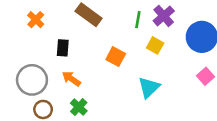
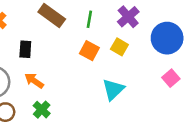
green line: (138, 20) -> (89, 19), moved
orange square: (116, 57) -> (89, 51), moved

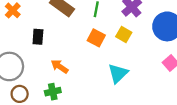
orange arrow: (34, 81) -> (60, 66), moved
green cross: (42, 110) -> (53, 92), turned 35

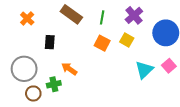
cyan triangle: (118, 73) -> (144, 70), moved
green cross: (53, 92) -> (54, 84), moved

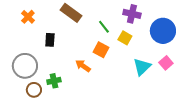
purple cross: (134, 15) -> (132, 14), turned -36
green line: (102, 17) -> (104, 27), moved, turned -48
orange square: (102, 43) -> (101, 50), moved
orange arrow: (69, 69) -> (83, 66), moved

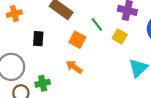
orange cross: (28, 17) -> (14, 14), turned 32
orange square: (101, 50) -> (77, 40), moved

